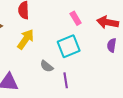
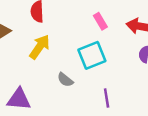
purple line: (66, 80) -> (107, 98), moved

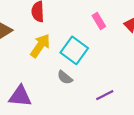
cyan square: (92, 55) -> (74, 50), moved, turned -32
purple line: (107, 98) -> (105, 95), turned 72

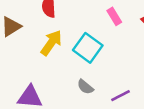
gray semicircle: (65, 77) -> (85, 87), moved

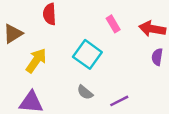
yellow arrow: (51, 43) -> (36, 61), moved

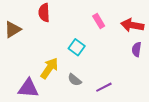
cyan square: (87, 54) -> (77, 47), size x0.7
yellow arrow: (36, 61) -> (49, 68), moved

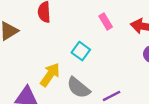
gray semicircle: (75, 80) -> (78, 88), size x1.5

